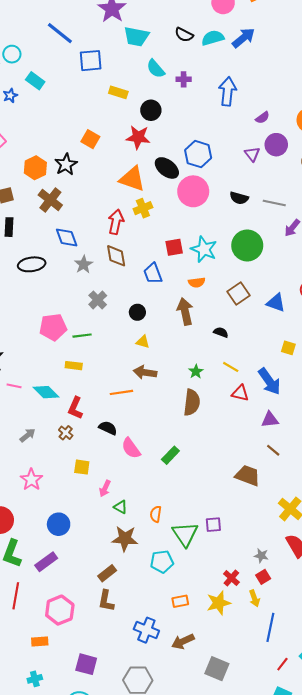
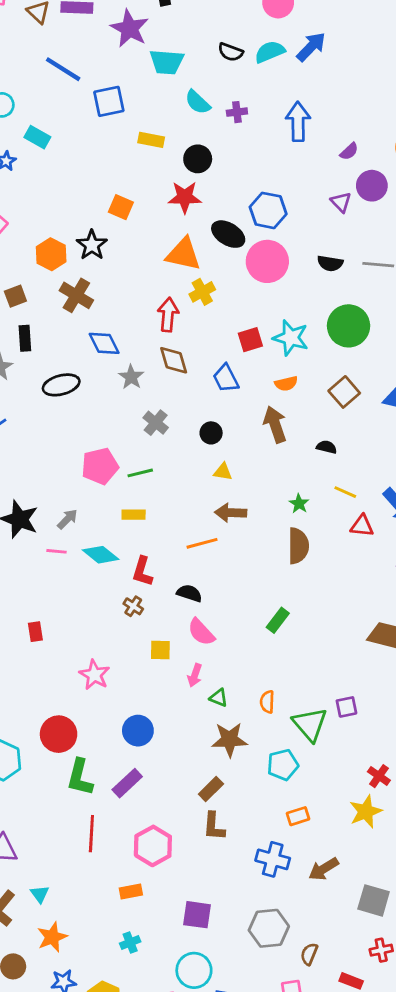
gray arrow: (28, 435) -> (67, 519), moved
pink semicircle: (131, 448) -> (201, 632), moved
orange rectangle: (180, 601) -> (298, 816), moved

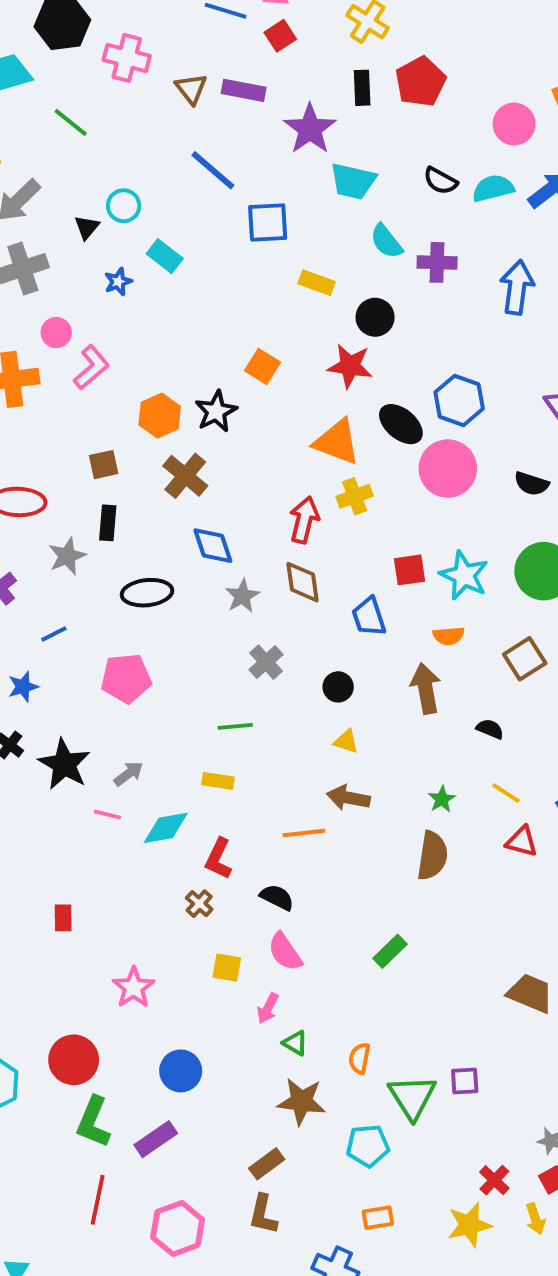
purple cross: (237, 112) -> (437, 262), size x1.4
pink pentagon: (100, 466) -> (126, 678), moved
cyan diamond: (101, 555) -> (166, 828), turned -57

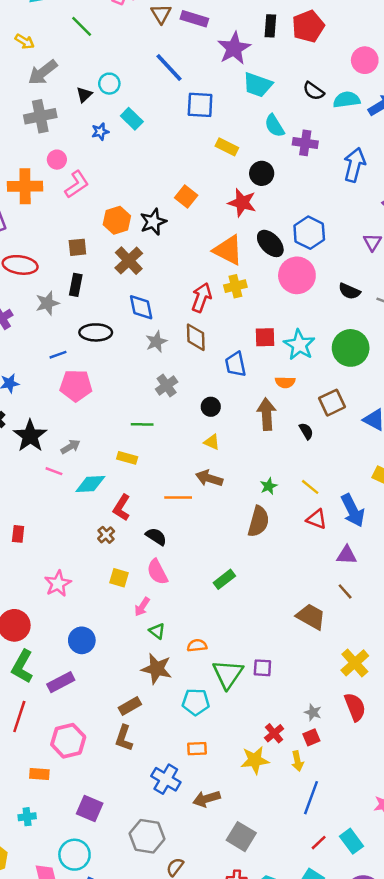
blue line: (54, 634) -> (58, 355), moved
black semicircle: (490, 729) -> (306, 431), moved, turned 30
orange semicircle: (359, 1058) -> (197, 646), turned 66

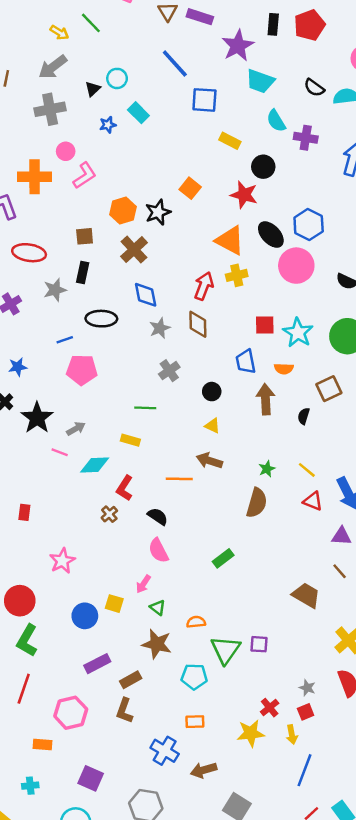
yellow arrow: (25, 42) -> (59, 33), moved
blue trapezoid: (236, 364) -> (246, 362), moved
black semicircle: (306, 431) -> (304, 416), turned -133
yellow square: (119, 578) -> (114, 604), moved
purple rectangle: (61, 682) -> (97, 664), moved

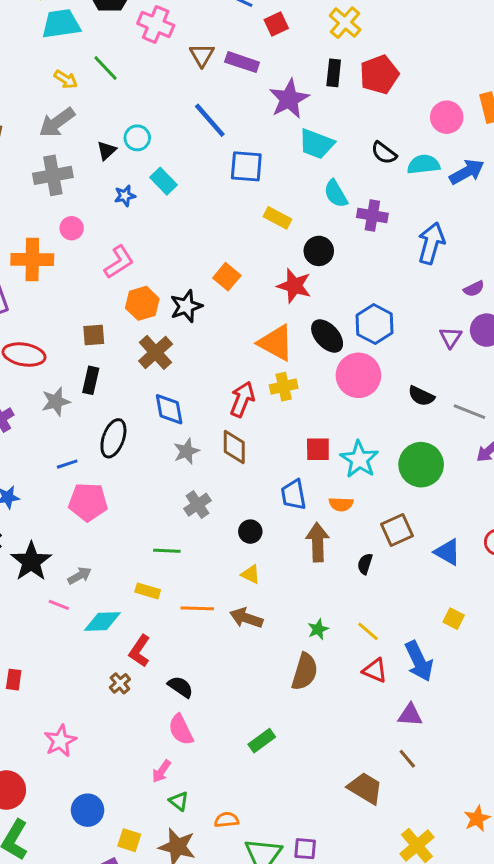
pink L-shape: (85, 175) -> (119, 262), moved
black ellipse: (101, 319) -> (113, 438), turned -72
orange line: (179, 479) -> (197, 608), moved
yellow square: (114, 604) -> (129, 840), moved

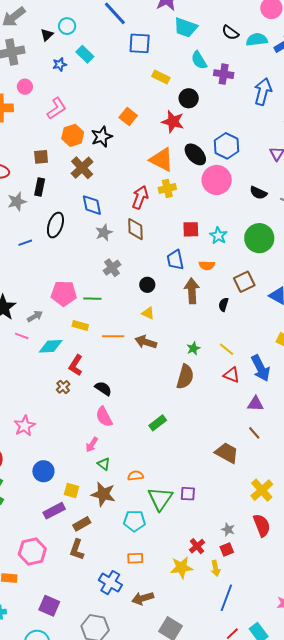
cyan star: (359, 459) -> (218, 236), size x0.7
pink pentagon: (88, 502) -> (64, 293), moved

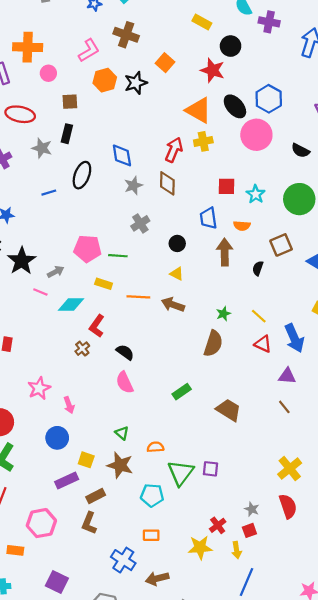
pink circle: (25, 87) -> (48, 73), moved
brown cross: (82, 168) -> (126, 35), moved, turned -30
gray star: (17, 201) -> (42, 148), turned 30
pink arrow: (92, 445) -> (69, 405), moved, turned -56
brown trapezoid: (227, 453) -> (229, 410), moved

